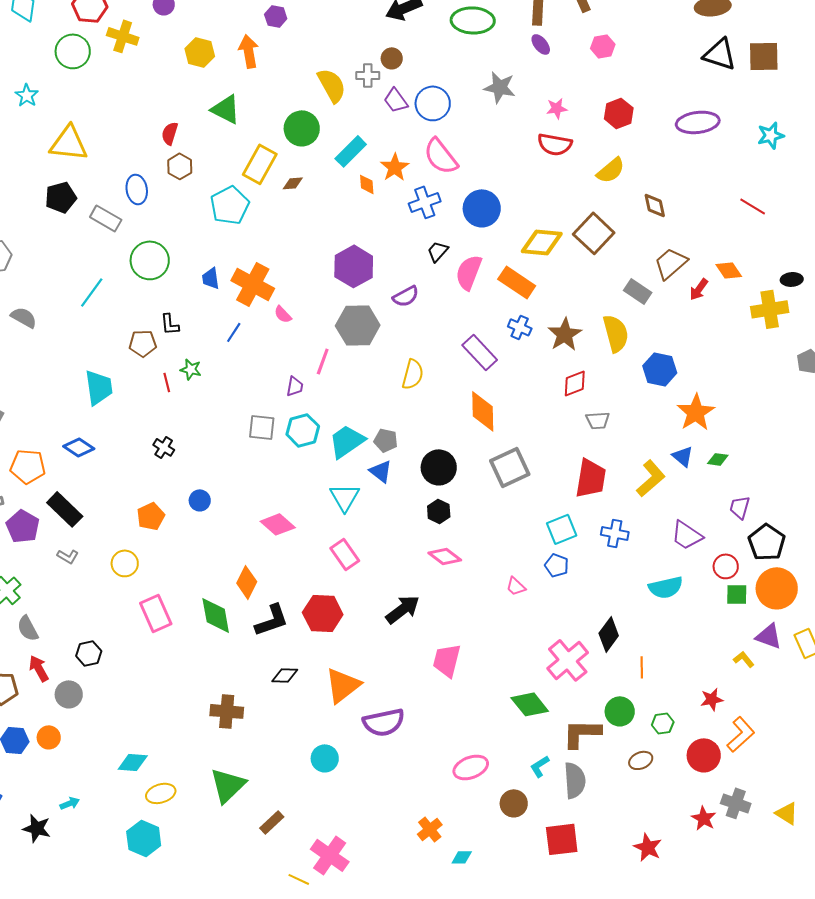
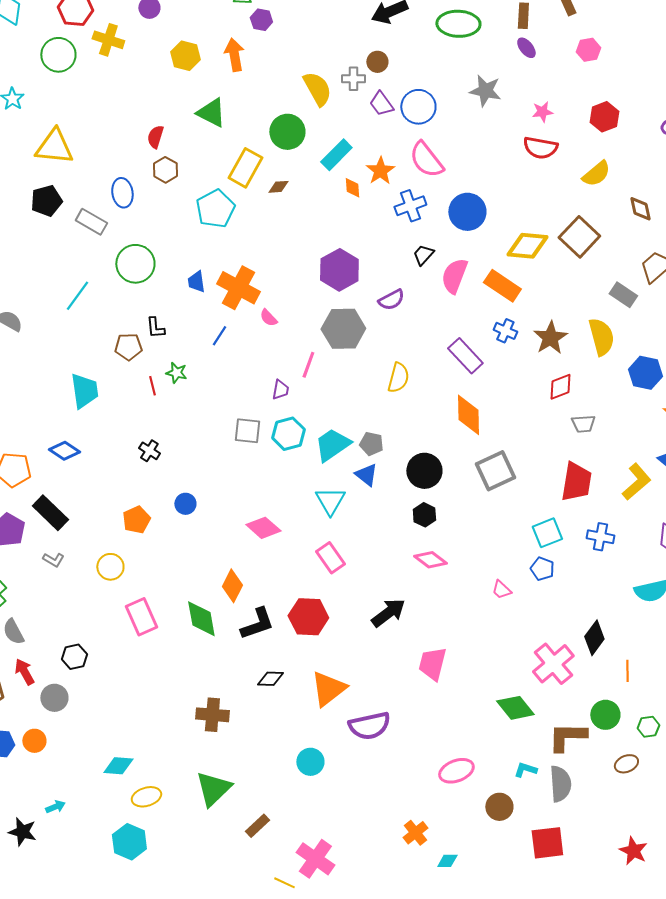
cyan L-shape: (540, 766) -> (525, 770), turned 50

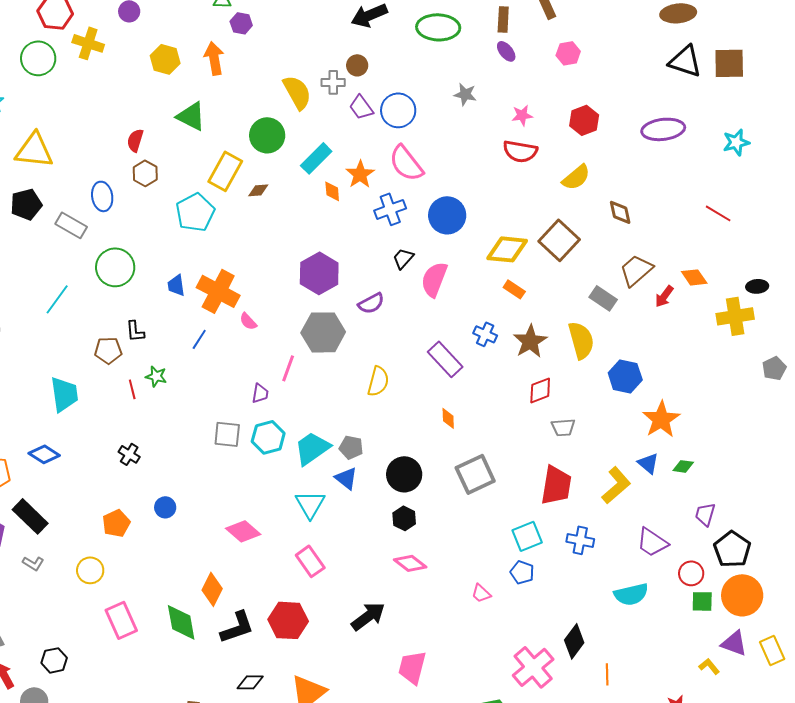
gray star: (485, 91) -> (465, 94), size x0.7
orange rectangle: (502, 286) -> (514, 289), moved, size x0.6
orange diamond: (468, 415) -> (448, 418), size x0.5

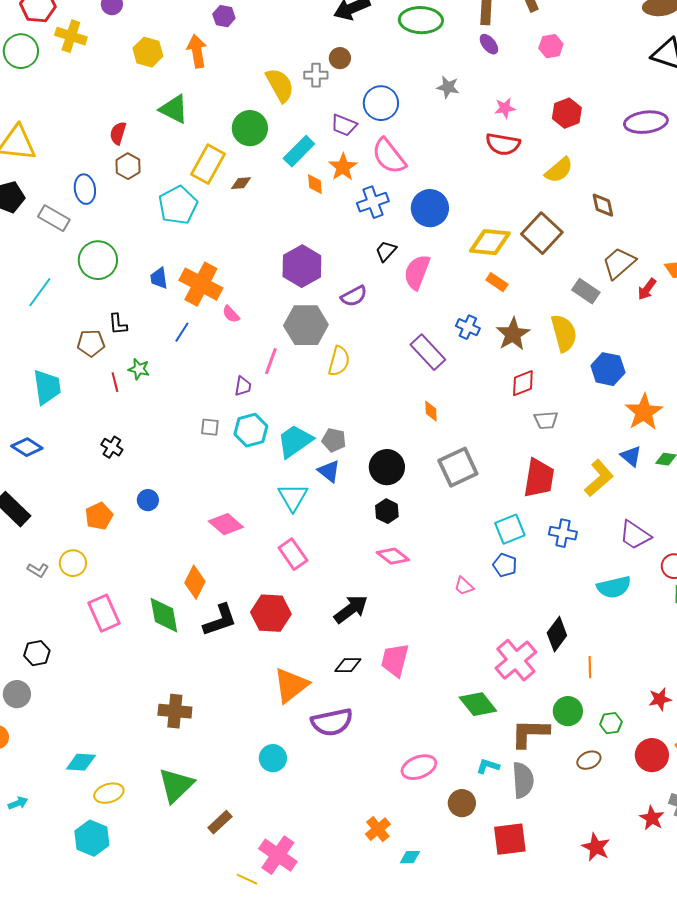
purple trapezoid: (361, 107) -> (344, 125), moved, turned -32
yellow semicircle: (378, 381) -> (339, 361), moved
gray square: (227, 434) -> (210, 427), size x0.7
gray L-shape: (33, 563) -> (38, 570), moved
black diamond: (250, 682) -> (348, 665), moved

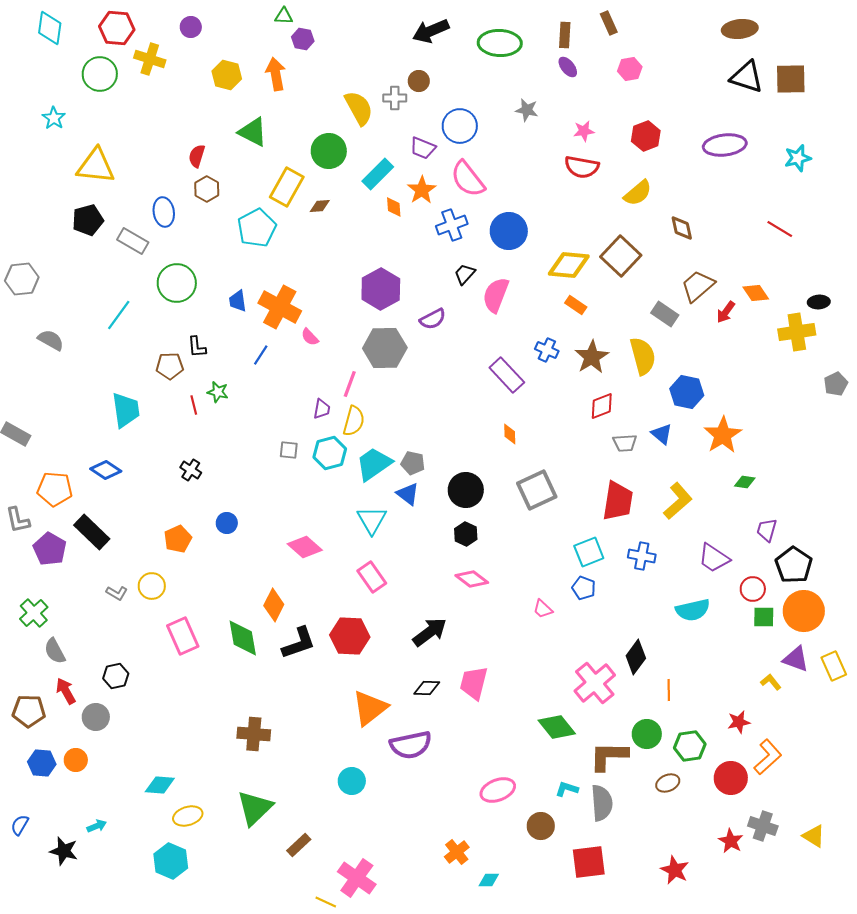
yellow semicircle: (339, 361) -> (354, 421), moved
blue triangle: (631, 456) -> (662, 434), moved
green hexagon: (611, 723) -> (690, 746), size x1.4

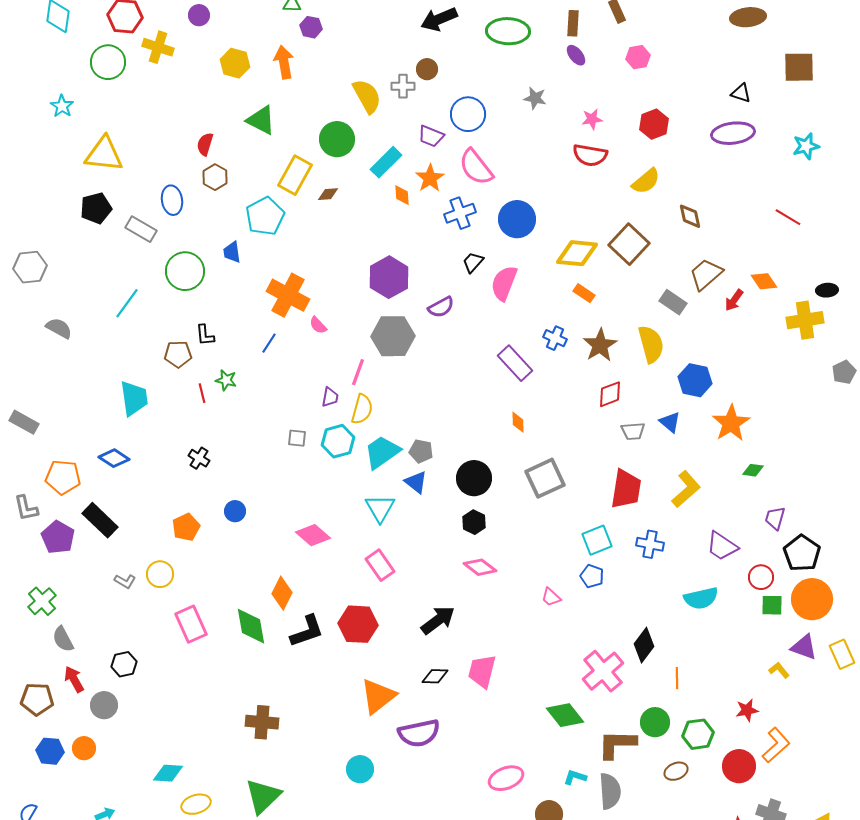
black triangle: (747, 77) -> (741, 93), moved, size x0.6
blue trapezoid: (238, 301) -> (232, 252), moved

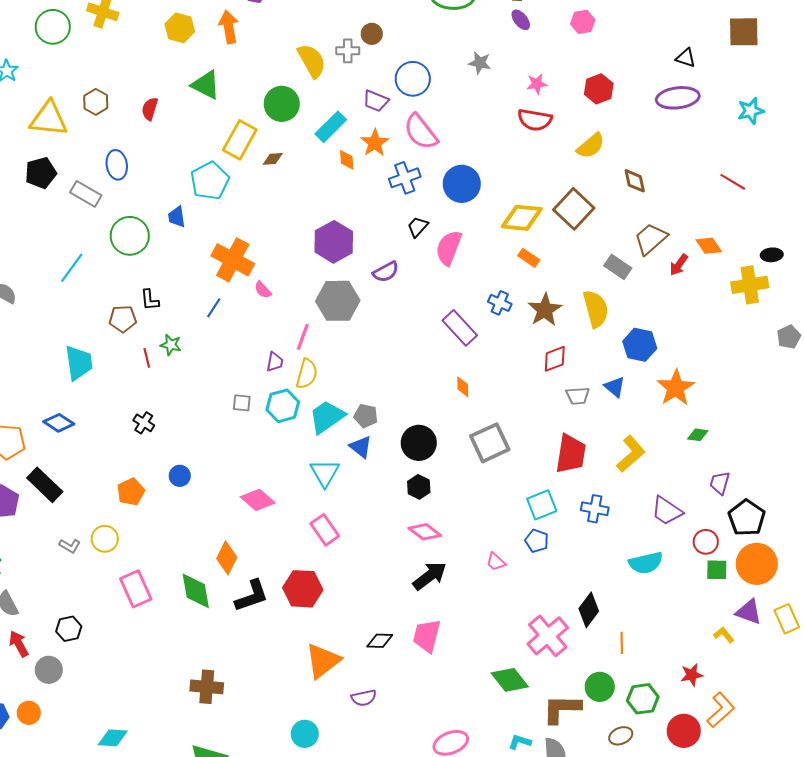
brown hexagon: (215, 177) -> (96, 102), moved
black arrow: (438, 620) -> (430, 576), moved
purple semicircle: (419, 733) -> (364, 698), size x0.6

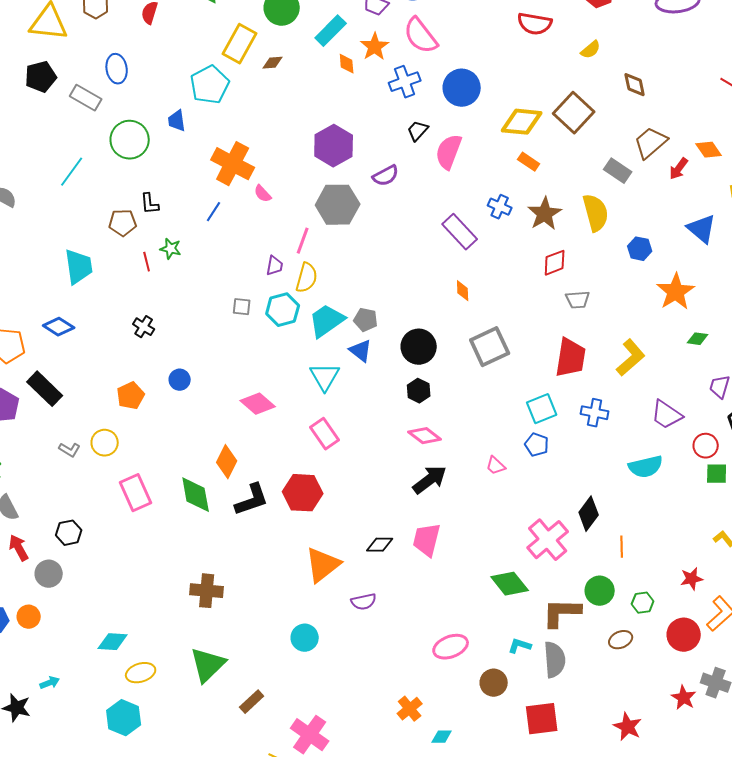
yellow semicircle: (591, 146) -> (591, 50), size x0.7
blue hexagon: (640, 345) -> (640, 249), size x0.7
blue triangle: (615, 387) -> (702, 229), moved, size x1.4
green hexagon: (643, 699) -> (643, 603), size x0.7

